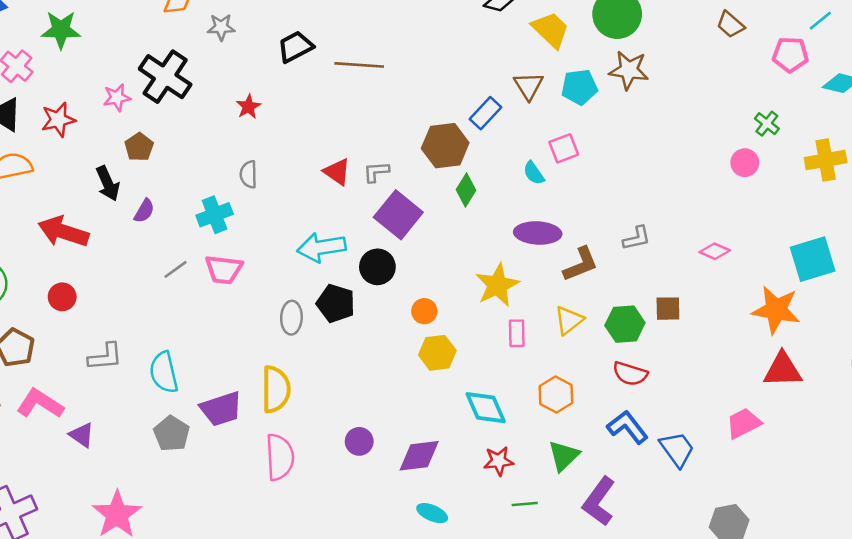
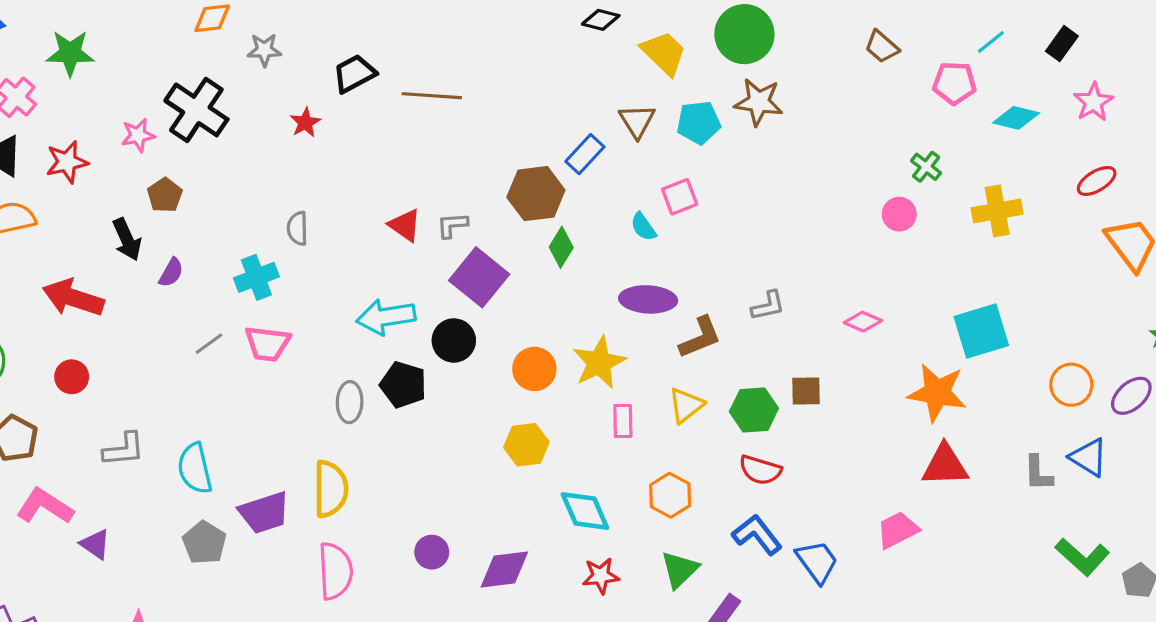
red star: (248, 107) -> (305, 123), moved
orange circle: (424, 311) -> (534, 369), moved, size x1.4

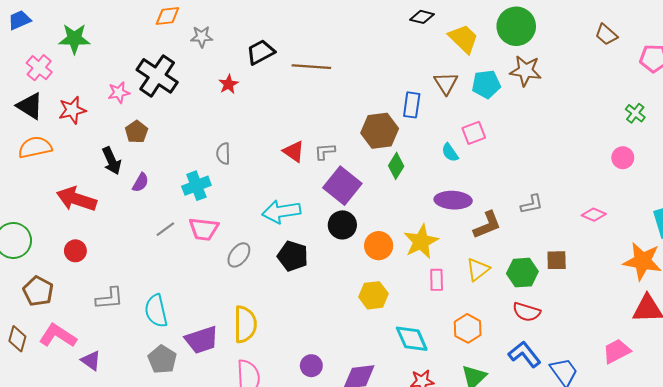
blue rectangle: (585, 154) -> (412, 105), turned -35
pink circle: (899, 214) -> (623, 158), moved
black circle: (454, 340) -> (342, 225), moved
gray ellipse: (350, 402) -> (239, 255), moved, turned 35

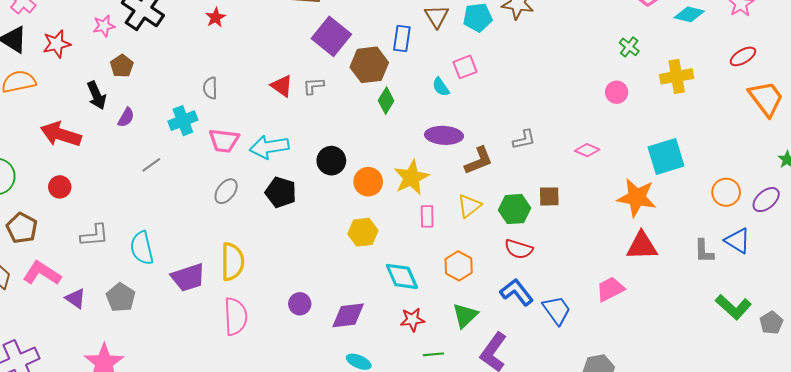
purple square: (342, 186) -> (331, 36), moved
pink trapezoid: (204, 229) -> (224, 141), moved
gray pentagon: (162, 359) -> (121, 297), moved

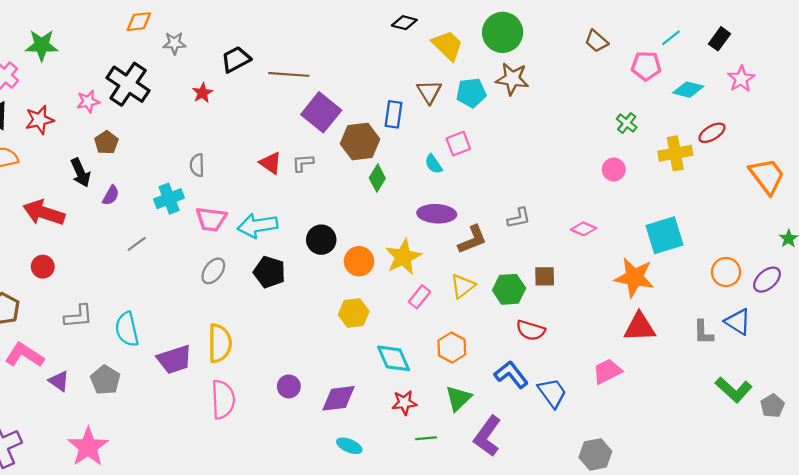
red ellipse: (743, 56) -> (712, 133), moved
pink rectangle: (427, 216) -> (419, 297), turned 40
red semicircle: (519, 249) -> (531, 330), moved

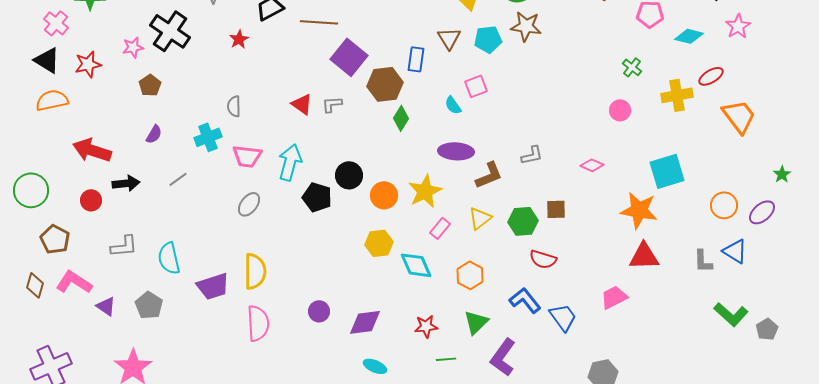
black arrow: (81, 173) -> (126, 183), moved, turned -72
orange trapezoid: (767, 176) -> (739, 116), moved
cyan arrow: (258, 226) -> (290, 162), turned 114
black pentagon: (269, 272) -> (317, 197), moved
cyan diamond: (394, 358) -> (416, 265), moved

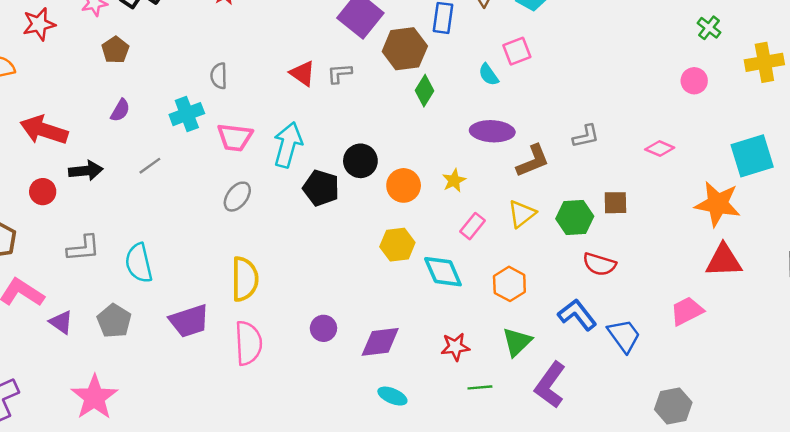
yellow star: (425, 191) -> (454, 181), size x0.6
purple trapezoid: (213, 286) -> (189, 321), moved

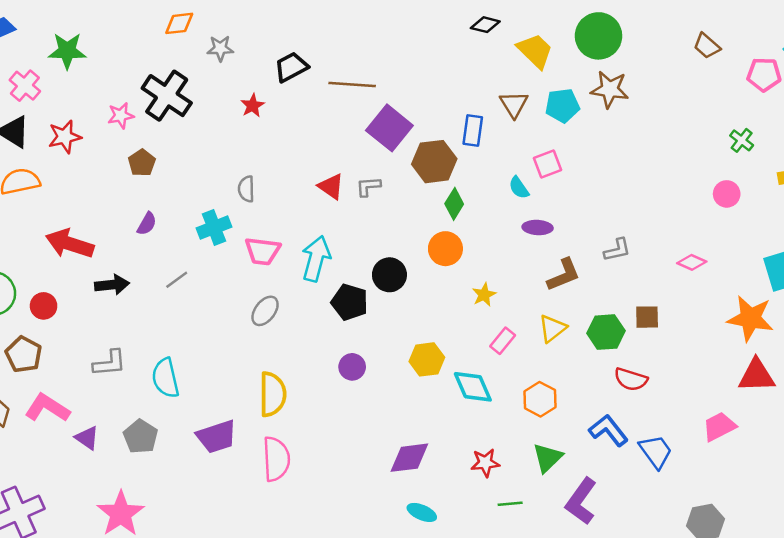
purple ellipse: (492, 131) -> (538, 228), moved, size x0.7
orange circle: (404, 185) -> (445, 249), moved
red circle: (43, 192) -> (44, 306), moved
purple circle: (323, 328) -> (352, 367), moved

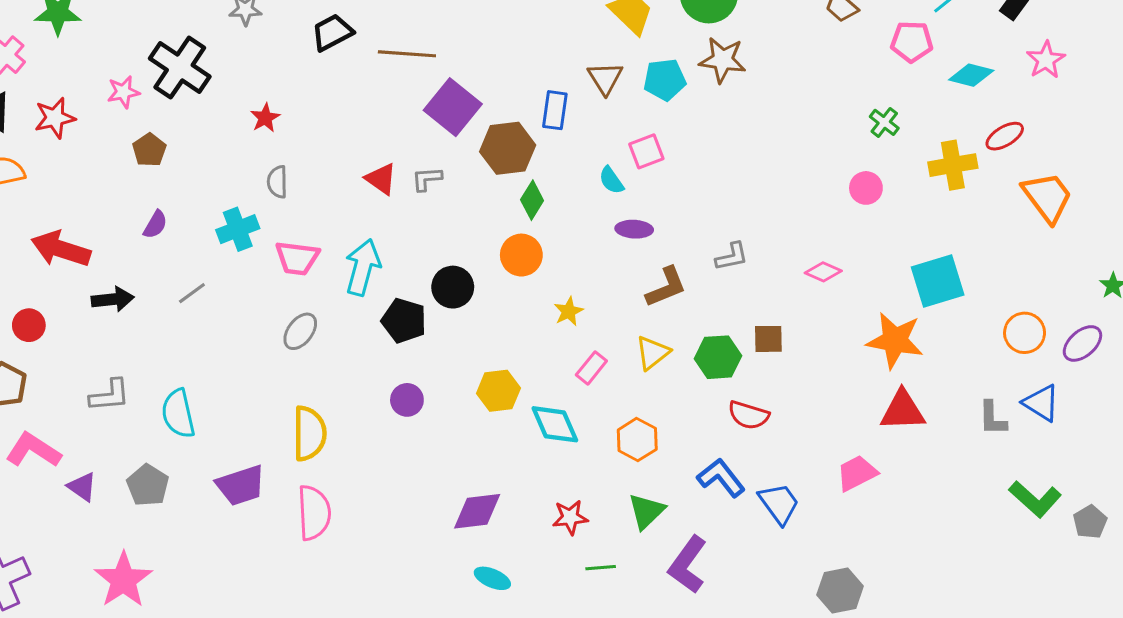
red star: (253, 106) -> (265, 118), moved

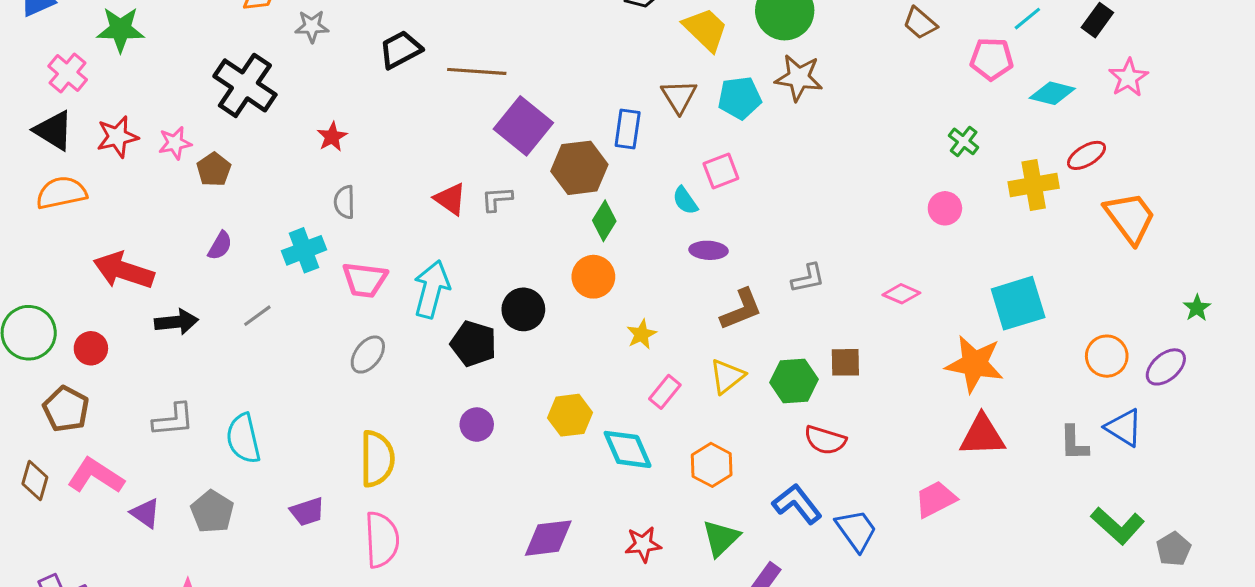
pink star: (123, 92) -> (175, 143), moved
purple trapezoid: (241, 485) -> (307, 512), size x0.7

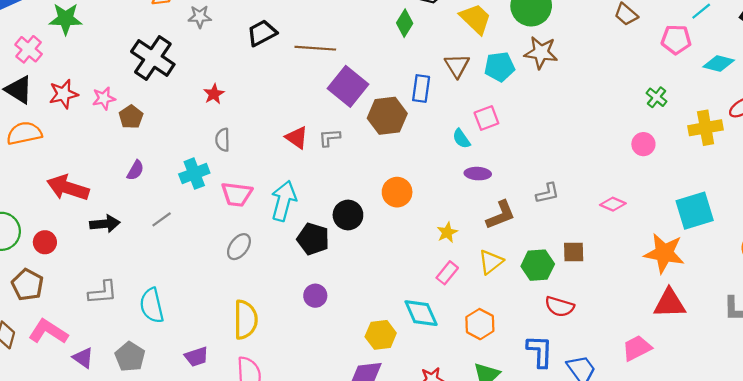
green diamond: (604, 221) -> (405, 23), moved
yellow star: (642, 334) -> (447, 232), moved
yellow hexagon: (570, 415) -> (381, 335), moved
blue L-shape: (797, 504) -> (540, 351), turned 40

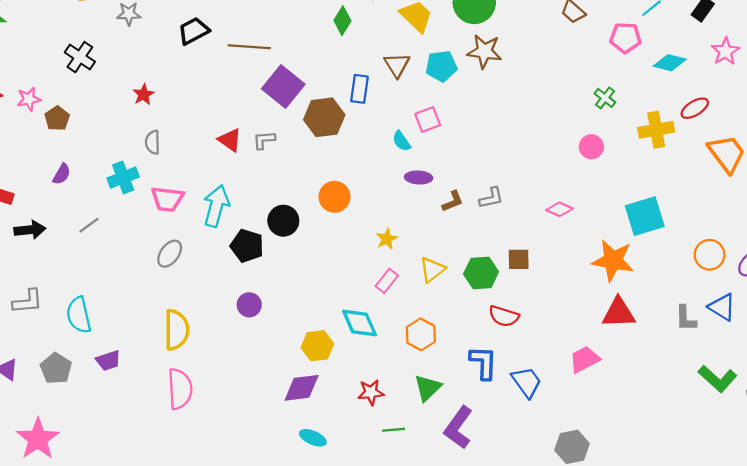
black cross: (153, 58) -> (80, 57), size x0.7
brown L-shape: (501, 215) -> (453, 201), moved, size x0.7
purple trapezoid: (196, 357) -> (108, 360), moved

